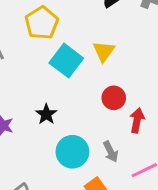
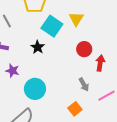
black star: (46, 114) -> (38, 47), moved
cyan circle: (72, 152) -> (35, 89), moved

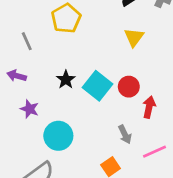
yellow triangle: (76, 19) -> (134, 37), moved
cyan square: (52, 26) -> (97, 86), moved

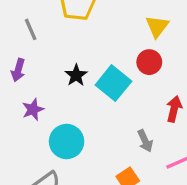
purple arrow: (17, 76) -> (18, 70), turned -90
red circle: (129, 87) -> (149, 62), moved
purple star: (30, 109) -> (33, 109), turned 30

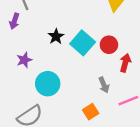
red circle: (149, 62) -> (109, 45), moved
purple arrow: (18, 70) -> (14, 21), moved

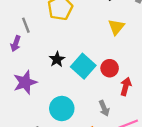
purple star: (24, 60) -> (25, 82), size x1.5
cyan circle: (48, 84) -> (62, 109), moved

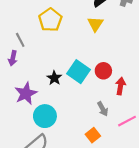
yellow triangle: (116, 27) -> (95, 24), moved
black star: (57, 59) -> (54, 78), moved
cyan circle: (62, 109) -> (45, 116), moved

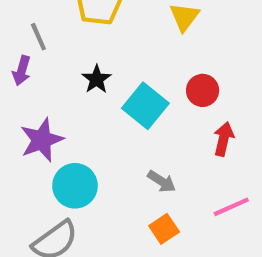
red circle: (103, 71) -> (203, 90), moved
black star: (54, 78) -> (96, 79), moved
gray arrow: (103, 109) -> (162, 181), moved, turned -32

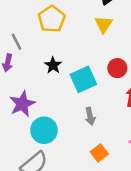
cyan square: (145, 106) -> (83, 79), turned 30
gray arrow: (162, 181) -> (90, 116), moved, turned 49

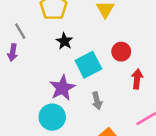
black star: (53, 65) -> (64, 41), moved
purple star: (22, 104) -> (62, 88), moved

